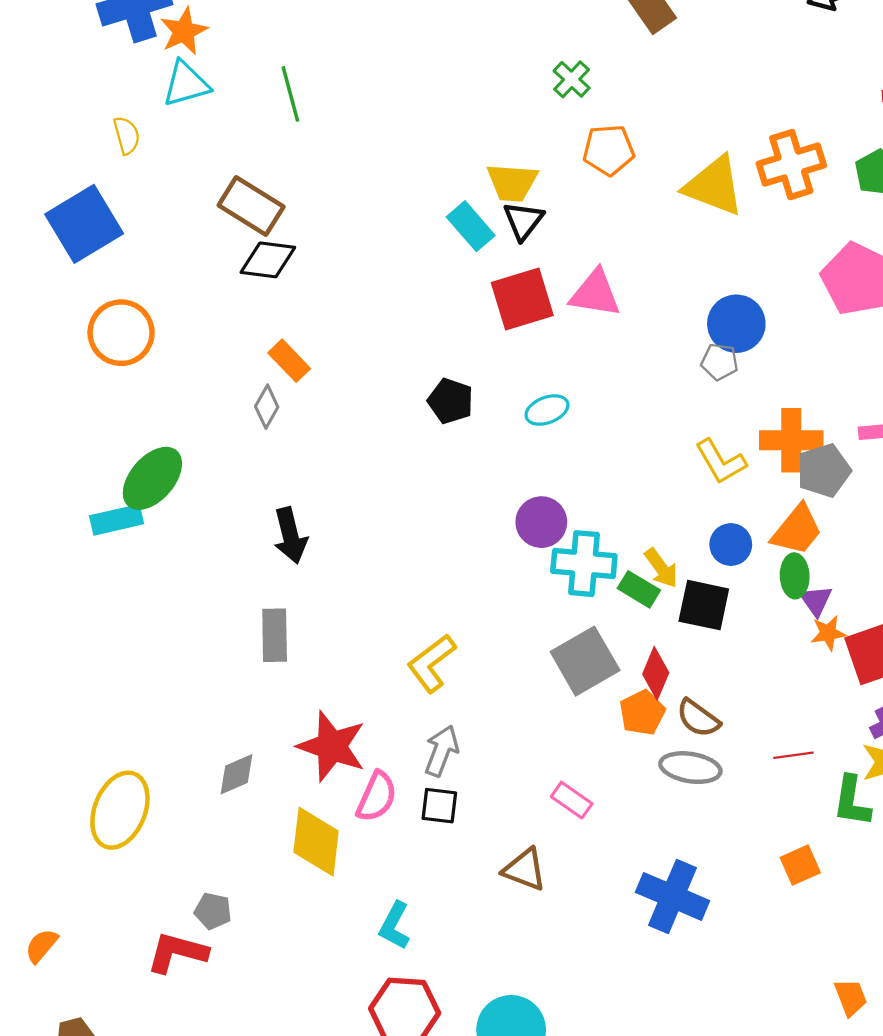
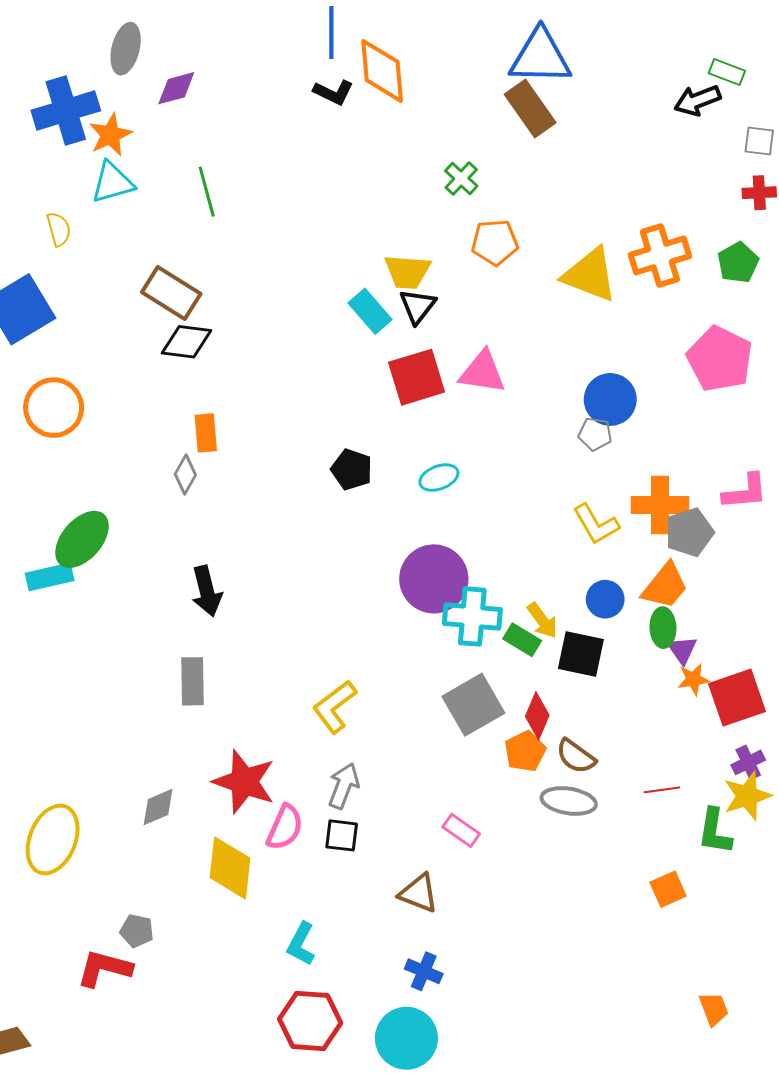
orange rectangle: (289, 361) -> (206, 433), turned 39
purple circle: (541, 522) -> (434, 579), size x1.5
blue cross: (672, 896) -> (424, 971), moved, size x0.6

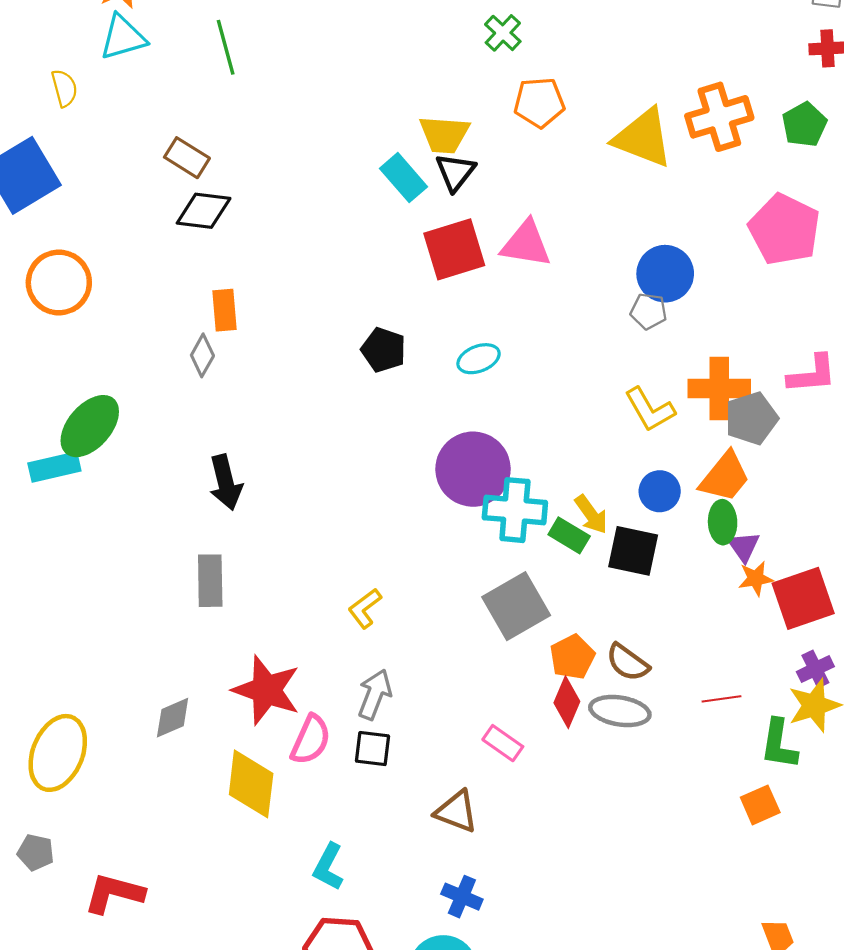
brown rectangle: (171, 293) -> (187, 158), size x0.7
yellow L-shape: (334, 707) -> (365, 608), size x0.7
red diamond: (537, 716) -> (567, 702), moved
orange square: (668, 889) -> (760, 805), moved
gray pentagon: (137, 931) -> (36, 852), moved

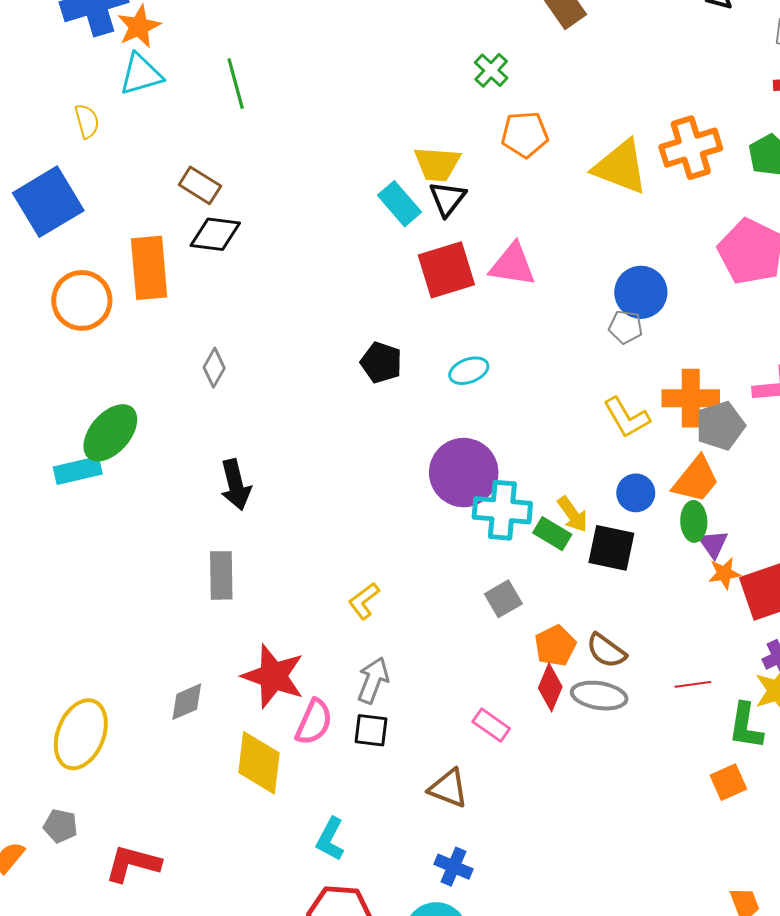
orange rectangle: (225, 310) -> (149, 268), moved, size x1.6
gray square: (516, 606) -> (503, 599), size x0.6

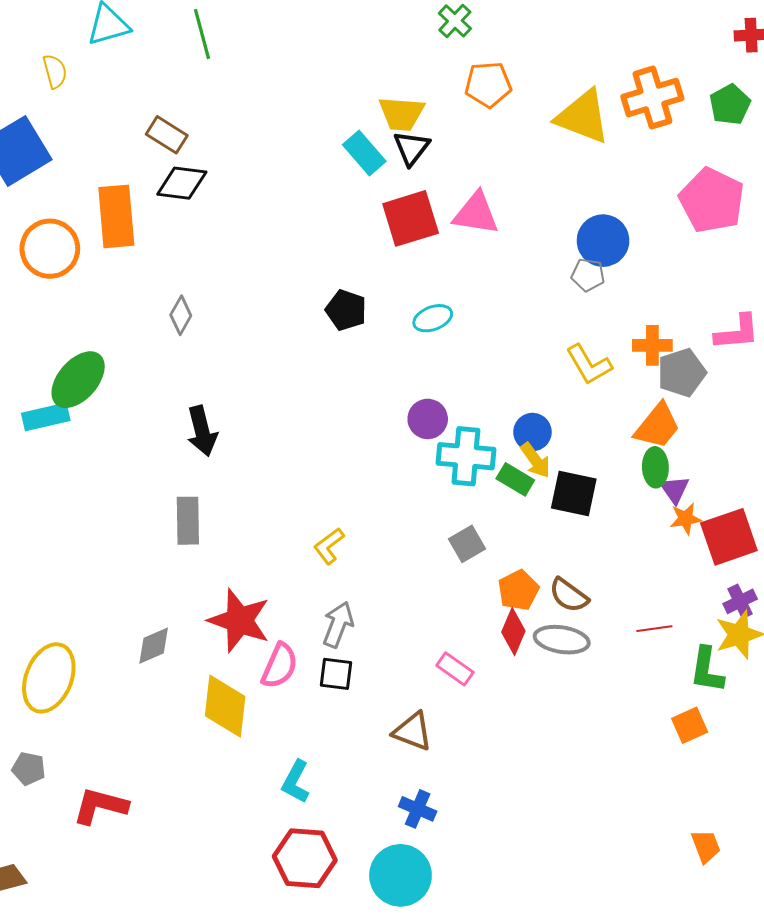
orange cross: (691, 398) -> (652, 345), size x0.7
purple circle: (464, 473) -> (428, 419), size x0.6
blue circle: (636, 493) -> (532, 432), moved

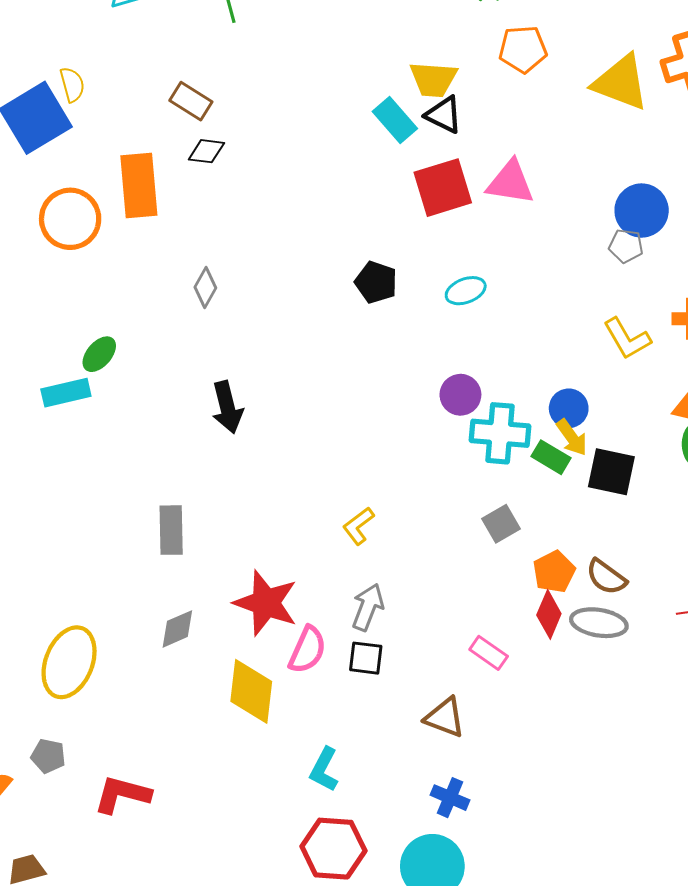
yellow semicircle: (55, 71) -> (72, 85), moved
black triangle: (412, 148) -> (444, 115), turned -42
black diamond: (182, 183) -> (206, 151), size x0.7
green ellipse: (78, 380) -> (99, 354), size x0.6
gray rectangle: (188, 521) -> (171, 530), moved

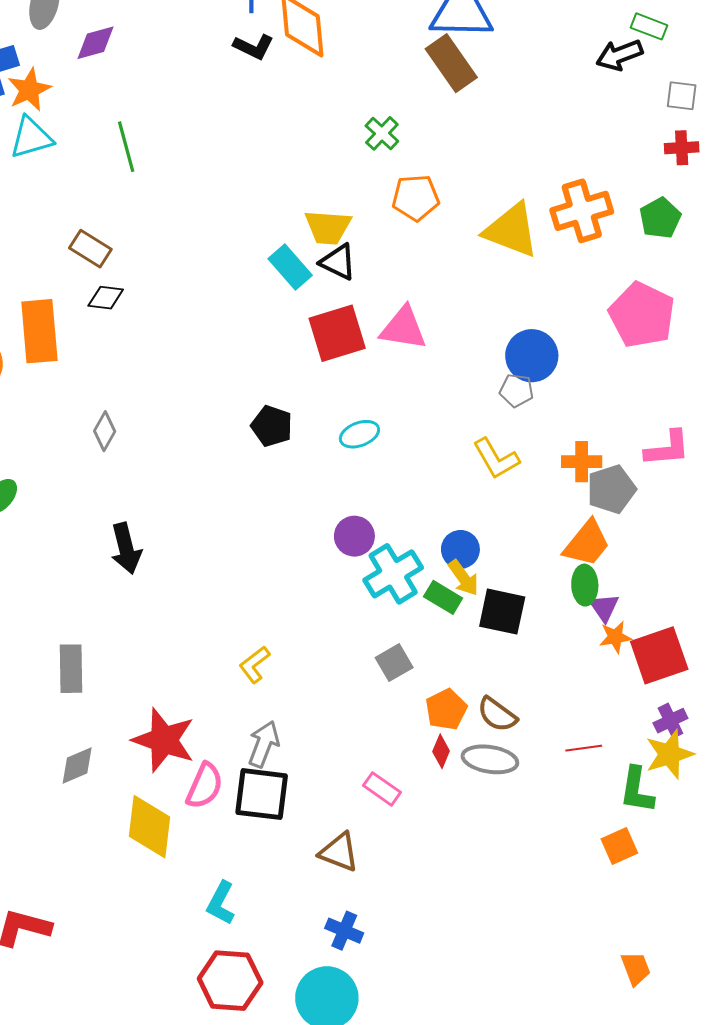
yellow L-shape: (627, 339) -> (496, 459), moved
cyan cross: (500, 433) -> (393, 574), turned -36
red diamond: (549, 614) -> (441, 751), size x0.7
black square: (366, 658) -> (262, 794), size x1.6

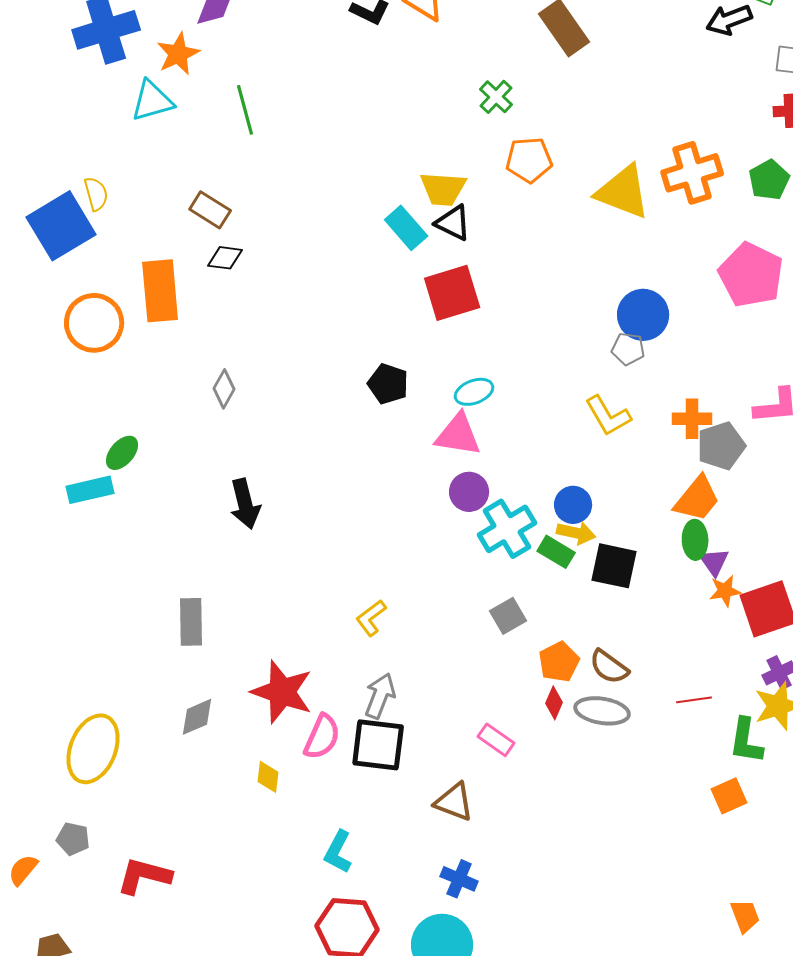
orange star: (29, 90) -> (178, 54), moved
pink triangle: (403, 328) -> (458, 435), moved
yellow arrow: (463, 578) -> (576, 533), turned -42
yellow diamond: (149, 827) -> (268, 777), size x0.5

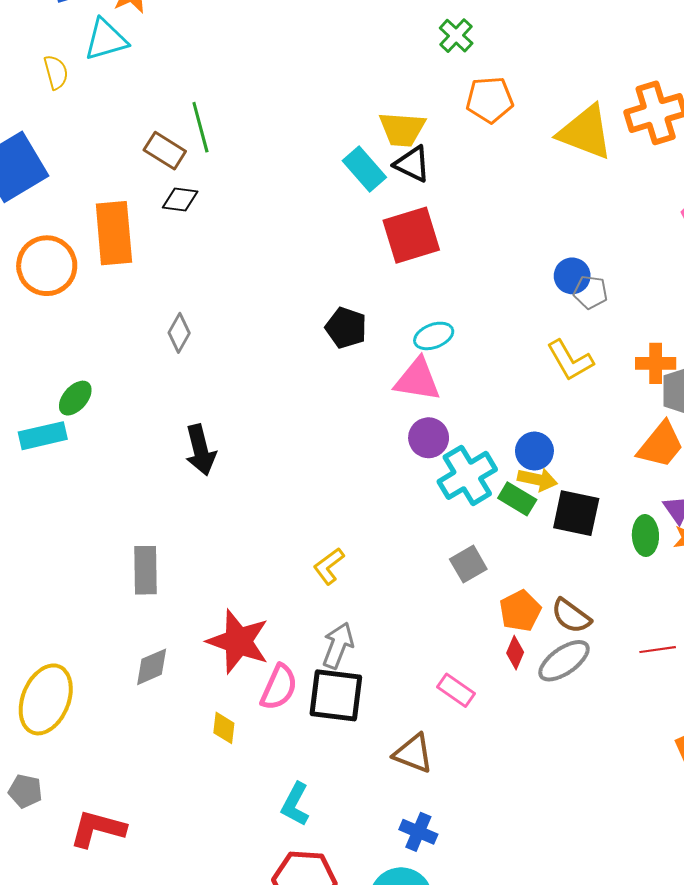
green line: (245, 110) -> (200, 127), moved
yellow semicircle: (96, 194) -> (56, 72), moved
blue circle: (643, 315) -> (572, 276), moved, size x0.7
green ellipse: (695, 540) -> (645, 536), moved
gray ellipse: (602, 711) -> (564, 661), turned -44

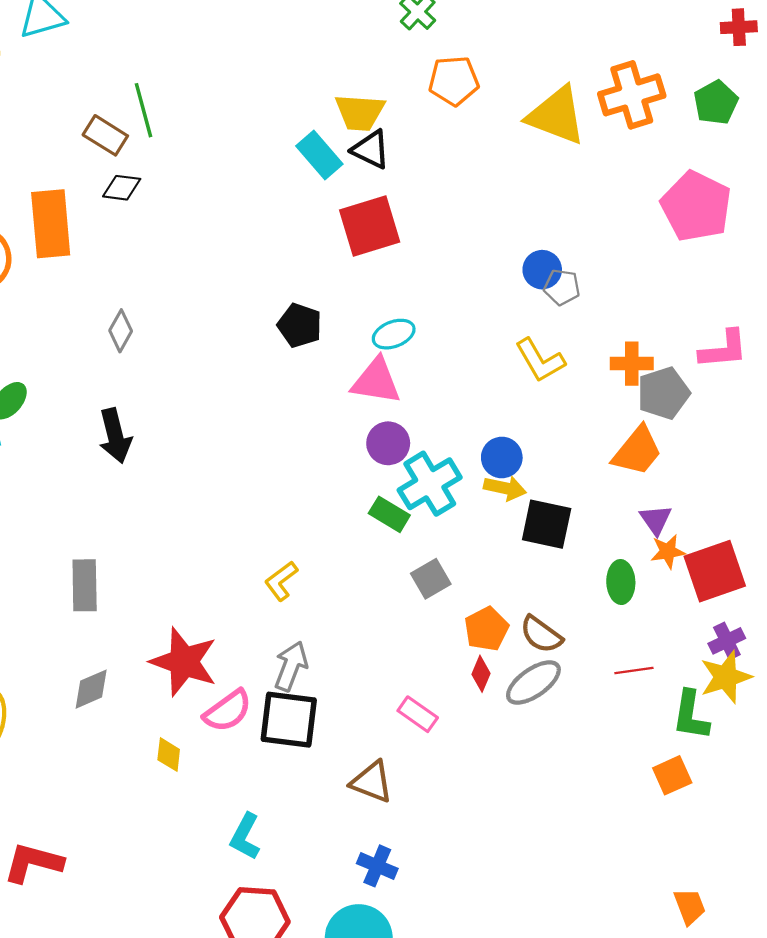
black arrow: (200, 450) -> (115, 436), moved
green rectangle: (517, 499) -> (389, 514), moved
green ellipse: (645, 536) -> (621, 582), moved
pink semicircle: (279, 687) -> (228, 711), turned 30

